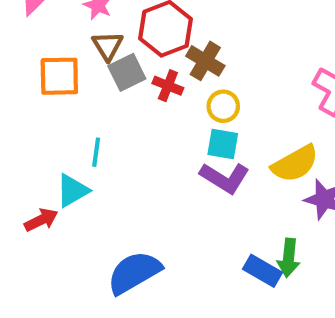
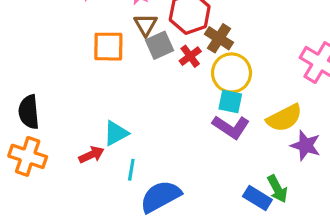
red cross: (168, 86) -> (190, 56), turned 30
yellow circle: (223, 106) -> (232, 73), size x1.6
cyan line: (96, 152) -> (131, 170), moved
green arrow: (289, 258) -> (277, 189), turned -36

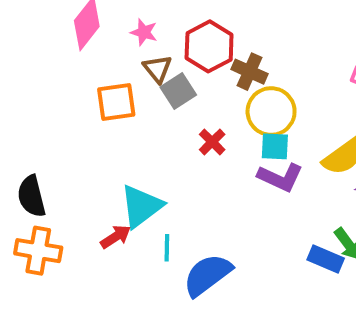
red cross: (190, 56) -> (212, 142), moved
cyan triangle: (116, 133) -> (141, 206), size x1.4

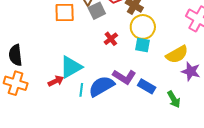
purple L-shape: (280, 177) -> (124, 77), moved
blue rectangle: (326, 259) -> (147, 86), moved
blue semicircle: (207, 275) -> (102, 86), moved

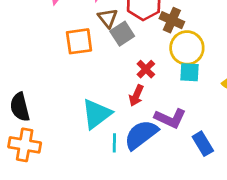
red arrow: (56, 81) -> (136, 95), moved, turned 147
blue rectangle: (147, 86) -> (203, 144), moved, turned 36

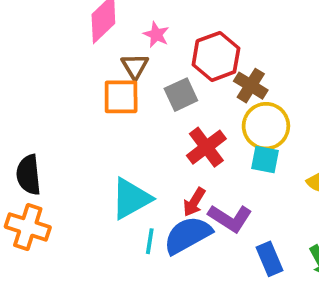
brown triangle: (108, 18) -> (135, 66), moved
red cross: (146, 69) -> (206, 147), size x1.5
red arrow: (136, 95) -> (194, 202), moved

